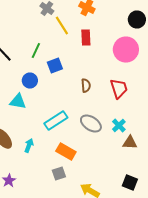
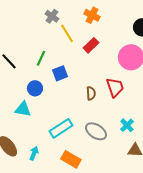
red rectangle: (86, 38) -> (91, 45), turned 49
red trapezoid: (119, 88) -> (115, 87), moved
cyan cross: (119, 126) -> (127, 125), moved

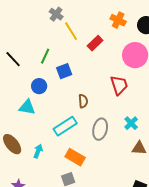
orange cross: (92, 15) -> (118, 20), moved
brown semicircle: (91, 93) -> (83, 101), moved
gray ellipse: (96, 131) -> (100, 129), turned 70

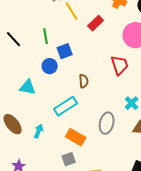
green line: (45, 56) -> (46, 36), turned -35
blue circle: (39, 86) -> (50, 66), moved
gray ellipse: (100, 129) -> (107, 123), moved

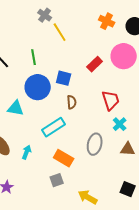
red rectangle: (96, 23) -> (95, 64), moved
blue square: (65, 51) -> (64, 78), moved, turned 35
red trapezoid: (120, 65) -> (111, 100), moved
blue circle: (50, 66) -> (38, 87), size x1.6

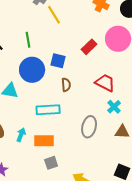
red trapezoid: (111, 100) -> (105, 83), turned -45
cyan rectangle: (54, 127) -> (48, 110), turned 30
orange rectangle: (64, 158) -> (44, 141), moved, turned -30

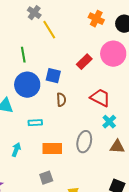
cyan rectangle: (48, 110) -> (35, 123), moved, size x0.6
orange rectangle: (44, 141) -> (52, 149), moved

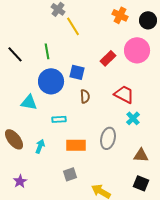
brown triangle: (117, 147) -> (141, 155), moved

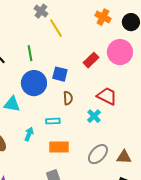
cyan cross: (133, 118) -> (94, 116), moved
cyan rectangle: (59, 119) -> (53, 121), moved
gray ellipse: (108, 138) -> (98, 154), moved, turned 30
cyan arrow: (40, 146) -> (29, 134), moved

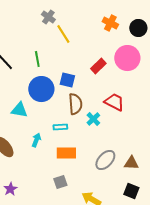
brown semicircle: (68, 98) -> (75, 104), size x1.5
cyan cross: (94, 116) -> (93, 119), moved

